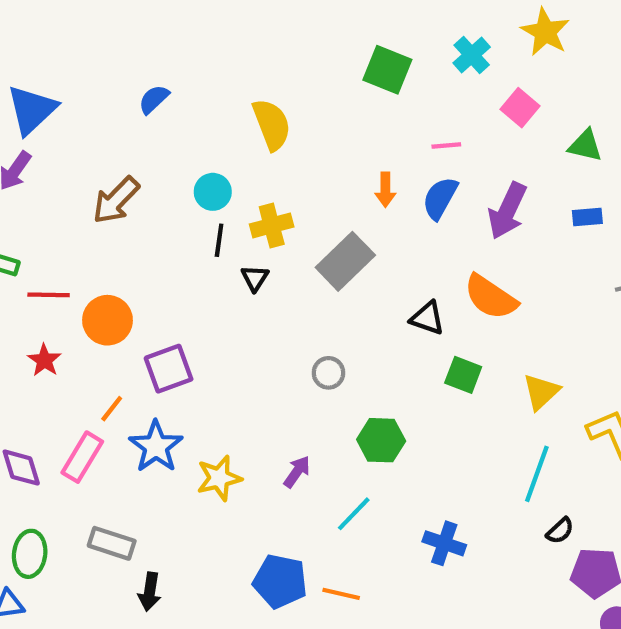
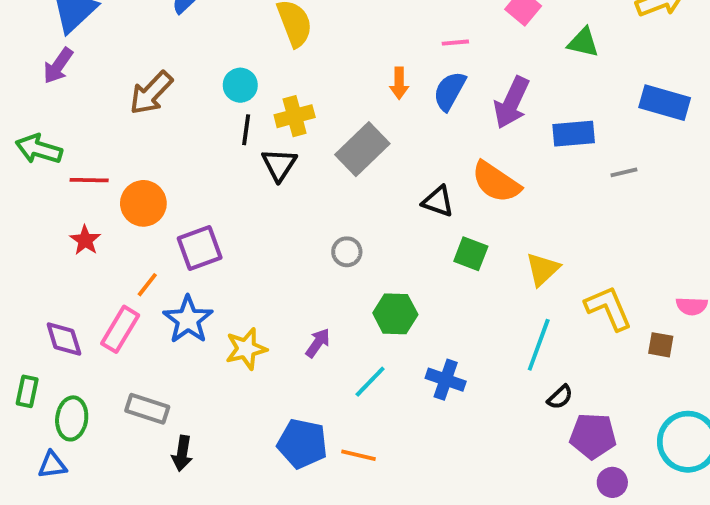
blue rectangle: (587, 217) -> (574, 134), moved, size x1.5
black triangle: (255, 278) -> (279, 165), size x1.4
blue cross: (444, 543) -> (446, 380), moved

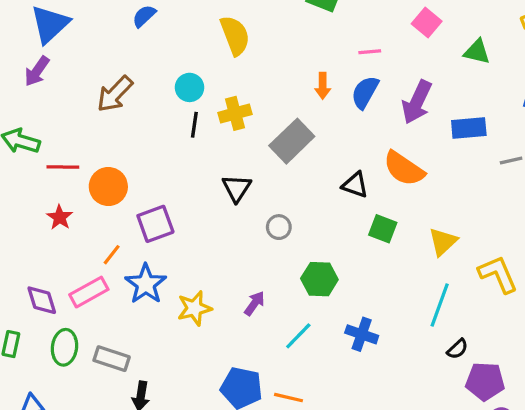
black triangle: (279, 165) -> (237, 188), moved
pink rectangle: (120, 329) -> (89, 292), turned 30
green ellipse: (72, 418) -> (64, 347), moved

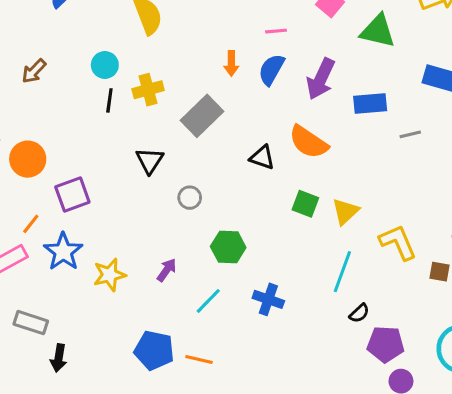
green triangle: (477, 52) -> (378, 31), size x1.4
brown arrow: (115, 94) -> (34, 71), size x0.7
green square: (383, 229) -> (305, 204), moved

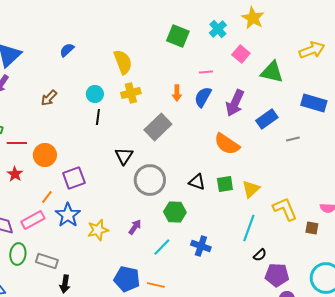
yellow cross: (148, 90) -> (131, 93), moved
blue rectangle: (370, 104) -> (267, 119), turned -30
black triangle: (262, 158) -> (197, 182), moved
gray circle: (190, 198) -> (150, 180), size x2.0
green square: (305, 204) -> (225, 184), turned -30

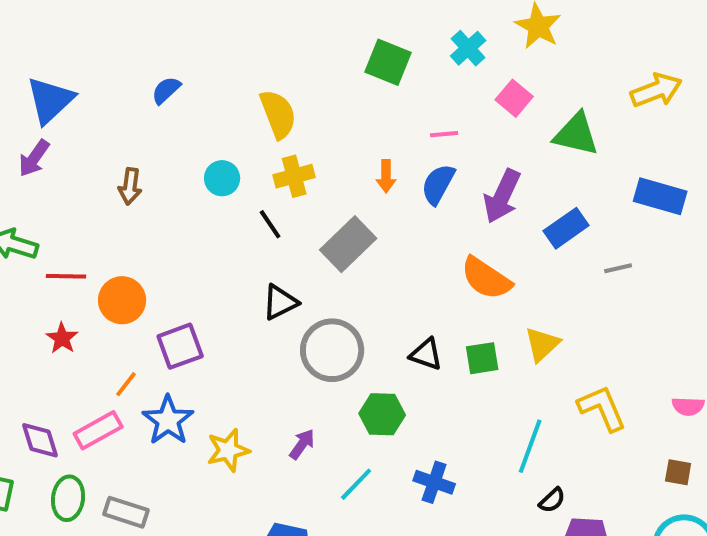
brown arrow: (49, 98) -> (130, 186), turned -36
black line: (98, 117) -> (270, 224), moved, turned -42
black triangle: (124, 156) -> (280, 302), turned 30
yellow triangle: (251, 189) -> (542, 344), moved
brown square: (312, 228) -> (678, 472), moved

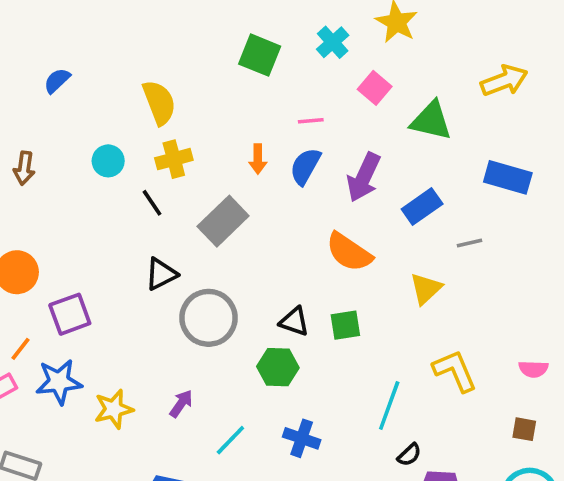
yellow triangle: (542, 344) -> (426, 289), moved
green hexagon: (382, 414) -> (278, 367), moved
blue star: (168, 420) -> (59, 382), turned 30

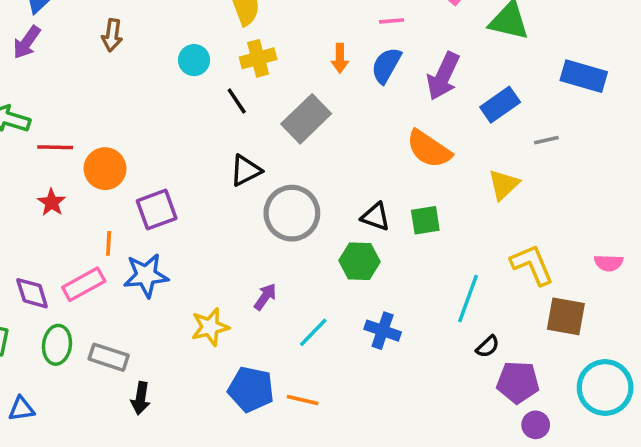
brown arrow: (24, 168) -> (112, 35), moved
orange line: (21, 349) -> (109, 243), turned -35
yellow star: (114, 409) -> (210, 327), moved
brown square: (524, 429) -> (566, 316), moved, size x1.6

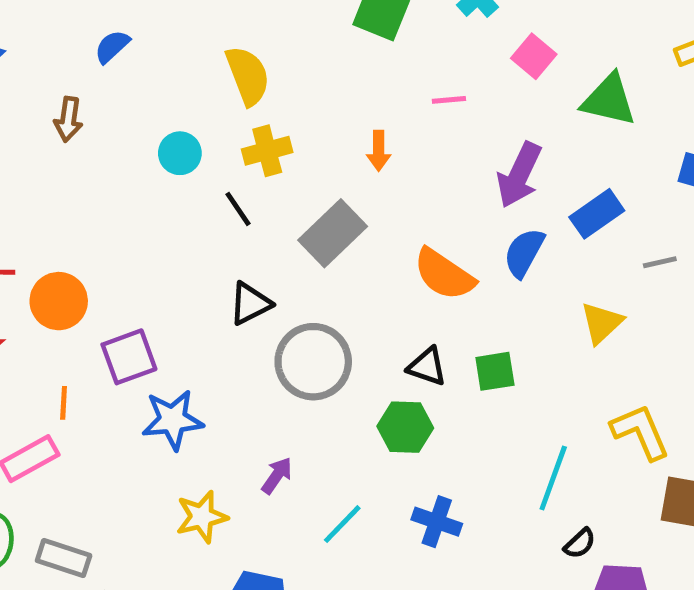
blue semicircle: (386, 65) -> (524, 253), moved
orange semicircle: (429, 149) -> (444, 274), moved
blue star: (146, 275) -> (173, 420), moved

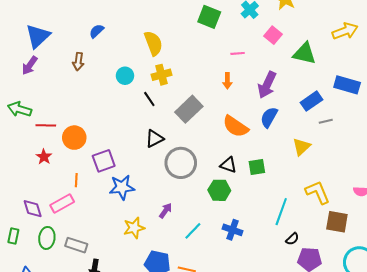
orange arrow: (379, 151) -> (227, 81), moved
blue rectangle: (597, 214) -> (312, 101), moved

